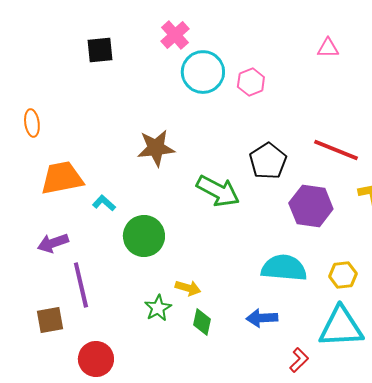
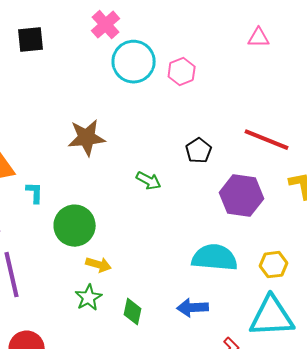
black pentagon: (268, 161) -> (199, 151), size x0.7
green arrow: (218, 191) -> (149, 181), size x0.6
cyan L-shape: (104, 203) -> (35, 193), turned 50
yellow arrow: (188, 288) -> (99, 265), moved

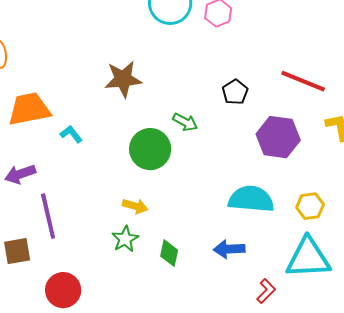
cyan L-shape: (35, 193) -> (71, 134), turned -40
green circle: (75, 226) -> (150, 149), moved

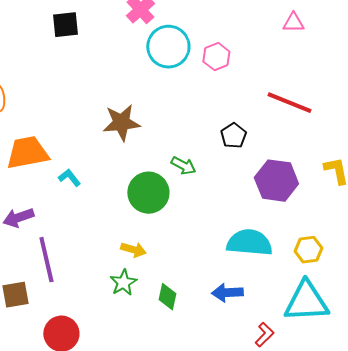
red line: (303, 81) -> (289, 103), moved

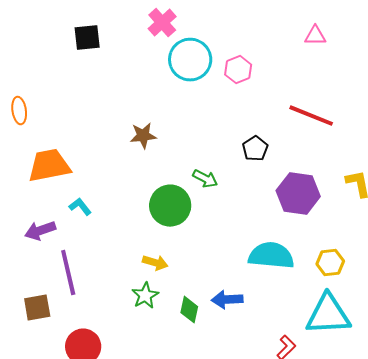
brown star: (121, 123) -> (143, 136), size x0.7
cyan L-shape: (69, 178) -> (80, 207), moved
blue arrow: (227, 293) -> (227, 300), moved

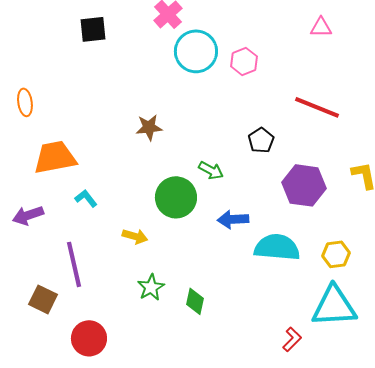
purple arrow: (40, 231) -> (28, 215), moved
yellow arrow: (155, 263) -> (135, 236), moved
blue arrow: (227, 300) -> (233, 219), moved
brown square: (37, 308) -> (43, 299), turned 36

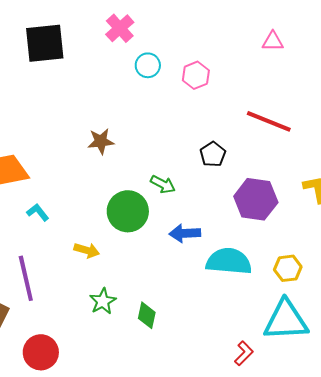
black square: (93, 29) -> (45, 43), size x1.5
cyan circle: (196, 51) -> (148, 65), size x0.6

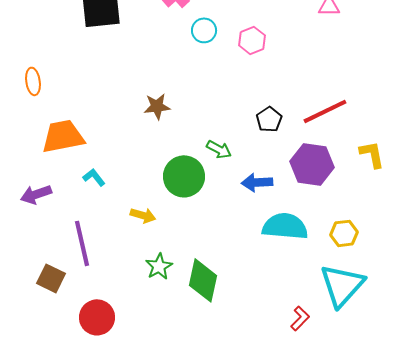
red line: (269, 121) -> (325, 111), moved, turned -48
blue arrow: (185, 233) -> (257, 182), moved
green diamond: (147, 315) -> (203, 280), size x1.6
cyan triangle: (286, 320) -> (342, 285), turned -45

